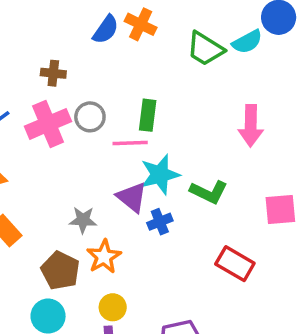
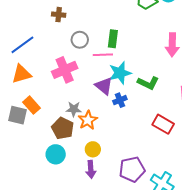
pink cross: (48, 124) -> (65, 70), moved
gray star: (83, 220) -> (74, 109), moved

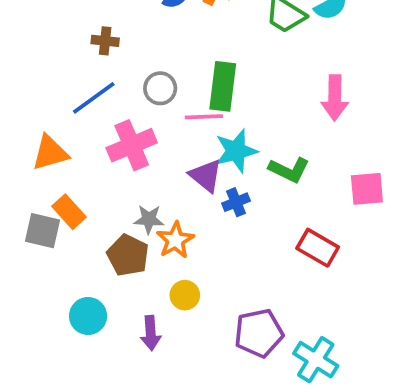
brown cross: (59, 15) -> (105, 41), moved
green rectangle: (113, 39) -> (223, 86), size x1.4
blue line: (22, 45) -> (94, 98), moved
cyan circle: (56, 154) -> (88, 316), moved
purple arrow: (91, 169) -> (151, 333), moved

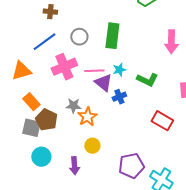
pink line: (204, 117) -> (94, 71), moved
cyan star: (236, 151) -> (119, 70), size x0.6
gray square: (43, 231) -> (31, 128), moved
brown pentagon: (128, 255) -> (46, 120), moved

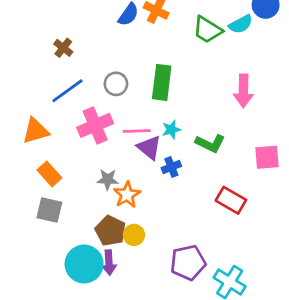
brown cross: (50, 12) -> (63, 48), moved, turned 32
brown pentagon: (46, 120) -> (110, 231), moved
cyan circle: (41, 157) -> (84, 264), moved, size x1.4

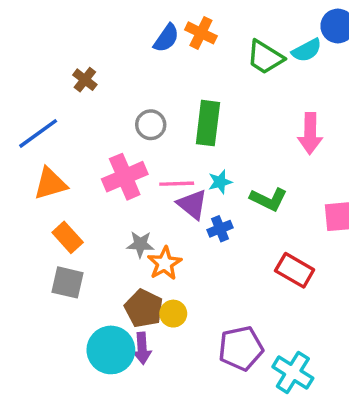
blue line: (67, 91) -> (38, 133), moved

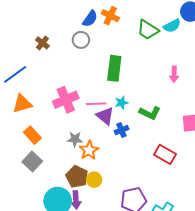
gray circle: (151, 125) -> (81, 40), moved
pink arrow: (310, 133) -> (174, 74), size x0.7
gray square: (68, 282) -> (32, 161), turned 30

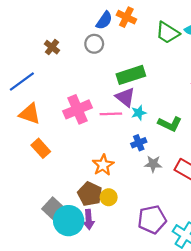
green rectangle: (114, 68) -> (131, 75), turned 65
orange triangle: (22, 104) -> (30, 114), turned 35
purple triangle: (105, 116) -> (125, 97), moved
gray star: (75, 139) -> (153, 164), moved
gray square: (32, 161) -> (53, 208), moved

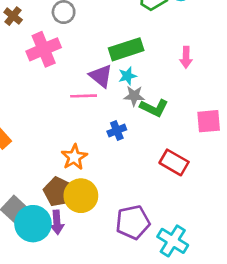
green rectangle: (131, 75) -> (126, 49), moved
pink cross: (77, 109) -> (44, 49), moved
cyan star: (139, 113) -> (127, 76), moved
gray star: (153, 164) -> (134, 96), moved
yellow circle: (109, 197) -> (81, 196), size x1.6

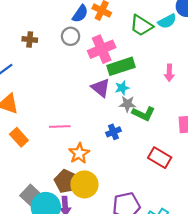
brown cross: (13, 16) -> (30, 40), turned -32
pink cross: (44, 49) -> (102, 49), moved
pink line: (84, 96) -> (60, 126), moved

